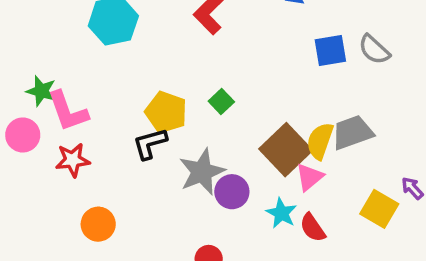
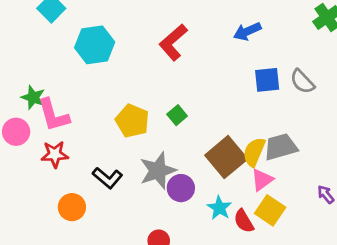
black L-shape: (150, 144) -> (107, 178), moved, turned -128
pink triangle: (309, 177) -> (262, 180), moved
yellow square: (379, 209) -> (270, 210), moved

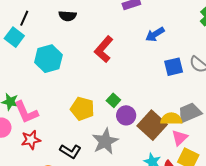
yellow semicircle: (254, 152) -> (171, 119), turned 75
purple circle: (181, 188) -> (126, 115), moved

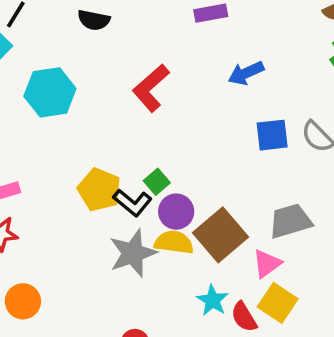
yellow semicircle: (171, 119) -> (174, 242), moved
black L-shape: (70, 151) -> (132, 203), moved

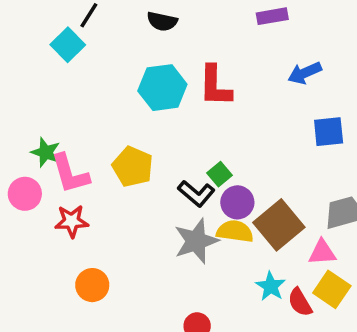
red L-shape: (151, 88) -> (215, 86), turned -48
cyan hexagon: (50, 92) -> (162, 88), moved
yellow pentagon: (99, 190) -> (133, 167), moved
pink triangle: (267, 264) -> (322, 252), turned 32

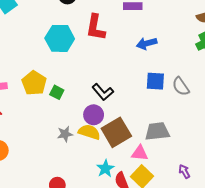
red L-shape: (215, 86) -> (96, 27), moved
green square: (220, 174) -> (57, 92), moved, turned -32
black L-shape: (196, 193) -> (103, 92), moved
gray star: (196, 241) -> (65, 134), size x0.6

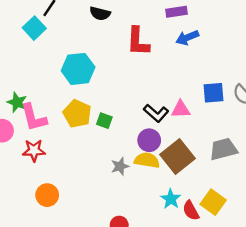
cyan hexagon: (60, 38) -> (78, 69), moved
blue arrow: (147, 43) -> (187, 38), moved
pink triangle: (140, 153) -> (181, 109), moved

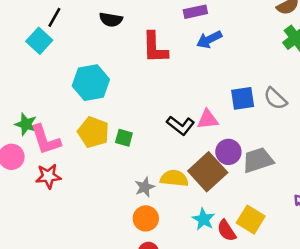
purple circle: (149, 140) -> (228, 152), moved
orange circle: (47, 195) -> (146, 218), moved

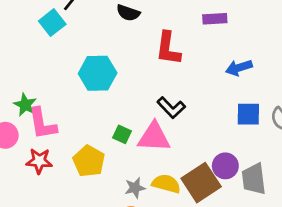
blue arrow: (209, 39) -> (239, 68), moved
pink triangle: (208, 119) -> (154, 137), moved, size x1.5
black L-shape: (181, 125) -> (171, 108), moved
yellow pentagon: (93, 132) -> (89, 161), moved
gray trapezoid: (258, 160) -> (254, 179), turned -88

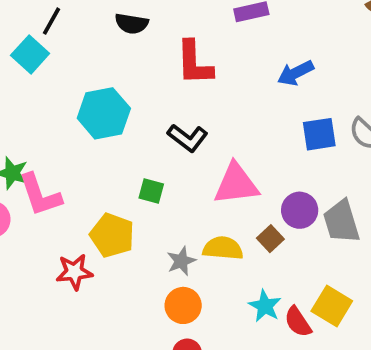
black L-shape: (171, 108) -> (188, 138), moved
pink triangle: (154, 137) -> (236, 184), moved
red star: (39, 161) -> (74, 272), moved
brown square: (201, 183) -> (270, 239), size x0.5

